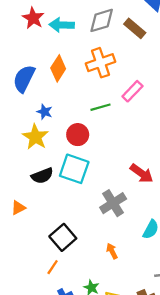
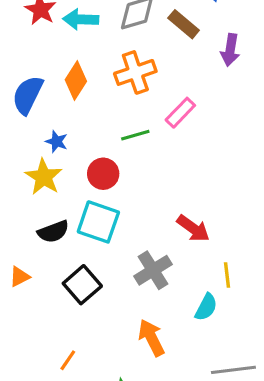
black square: (63, 237) -> (82, 285), moved
orange arrow: (112, 251) -> (151, 338), size x1.6

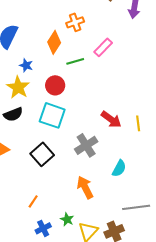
orange cross: (135, 72) -> (75, 22), size x0.7
orange diamond: (76, 80) -> (54, 42), moved
black semicircle: (53, 232) -> (13, 114), moved
yellow line: (227, 275) -> (138, 123), moved

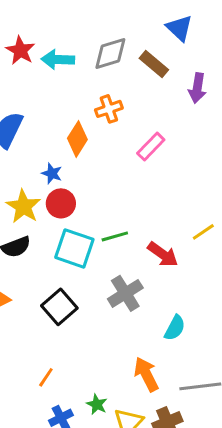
green line: (75, 61) -> (115, 236), moved
blue star: (26, 65) -> (52, 173), moved
red circle: (55, 85) -> (61, 203), moved
yellow line: (138, 123) -> (203, 232), moved, turned 63
orange arrow: (85, 187) -> (146, 374), moved

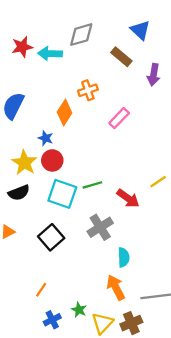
red star: (20, 51) -> (22, 47), turned 30
gray diamond: (110, 53) -> (81, 35), moved
cyan semicircle: (175, 328) -> (124, 257), moved, turned -30

